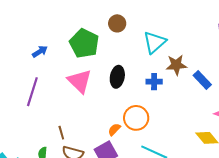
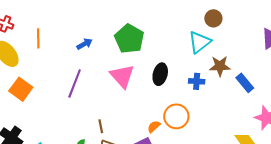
brown circle: (117, 23) -> (213, 18), moved

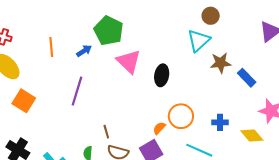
orange line: (38, 38) -> (51, 47), moved
green pentagon: (129, 39) -> (109, 31), moved
pink triangle: (122, 76) -> (129, 61), moved
blue cross: (197, 81) -> (220, 122), moved

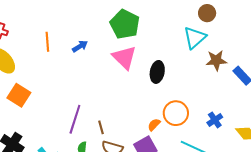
green pentagon: (109, 31) -> (125, 24), moved
purple line: (77, 91) -> (75, 119), moved
blue cross: (220, 122) -> (215, 120), turned -35

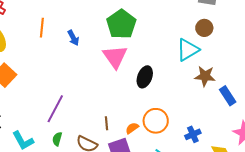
blue arrow: (80, 46) -> (73, 38), turned 84
brown line: (101, 127) -> (106, 123), moved

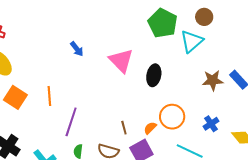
green pentagon: (121, 24) -> (163, 23), moved
orange line: (42, 28) -> (49, 96), moved
brown star: (205, 76) -> (213, 80), moved

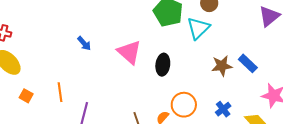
orange square: (15, 97) -> (26, 96), size x0.6

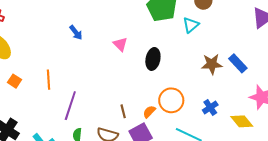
cyan triangle: (198, 28) -> (191, 25), size x0.7
pink triangle: (129, 52) -> (120, 44), size x0.6

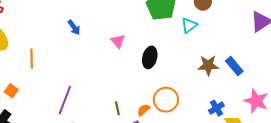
orange line: (49, 80) -> (32, 59), moved
orange square: (15, 81) -> (11, 91), moved
blue cross: (210, 107) -> (216, 108), moved

